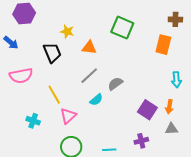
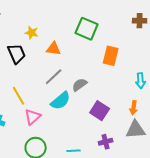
orange rectangle: (163, 45) -> (111, 56), moved
cyan semicircle: (96, 100) -> (61, 101), size x1.5
purple square: (147, 110) -> (100, 111), moved
gray triangle: (171, 129) -> (136, 130), size x1.5

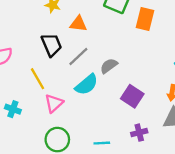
black trapezoid: (17, 54) -> (51, 45), moved
orange rectangle: (111, 56) -> (145, 19), moved

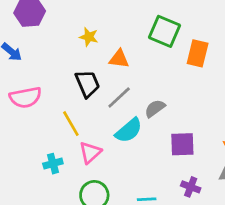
purple square: (132, 96) -> (182, 144), turned -35
cyan cross: (13, 109) -> (53, 164), moved, turned -35
purple cross: (139, 133) -> (191, 187), turned 35

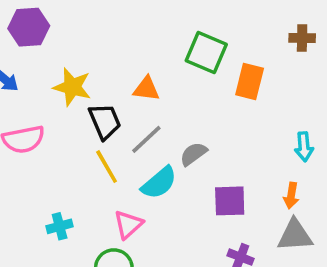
yellow star: (89, 37) -> (72, 87), moved, size x1.5
yellow line: (71, 124) -> (107, 167), moved
pink triangle: (90, 152) -> (128, 224), moved

